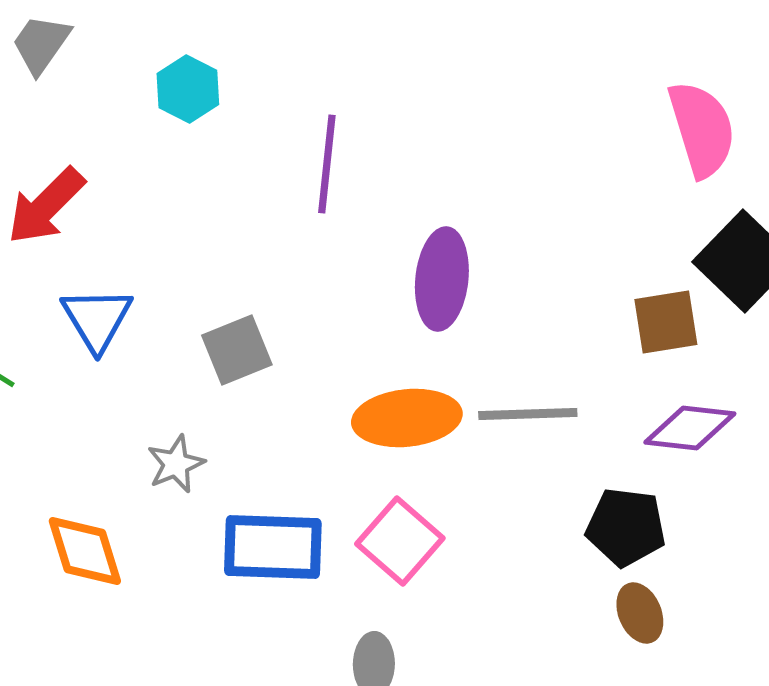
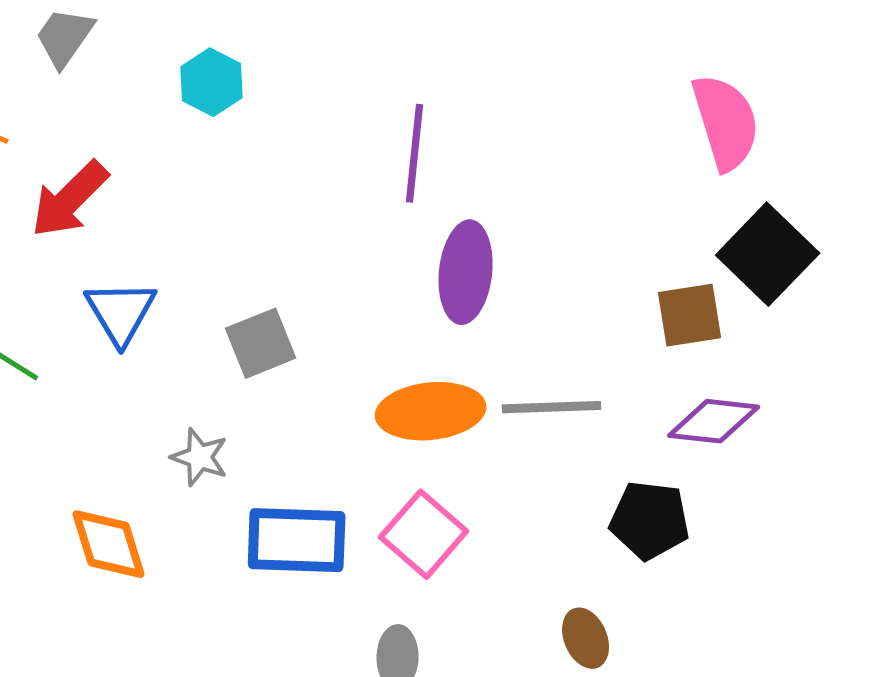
purple line: (327, 164) -> (415, 153), moved
gray star: (176, 464) -> (200, 457), turned -30
brown ellipse: (640, 613) -> (586, 638), moved

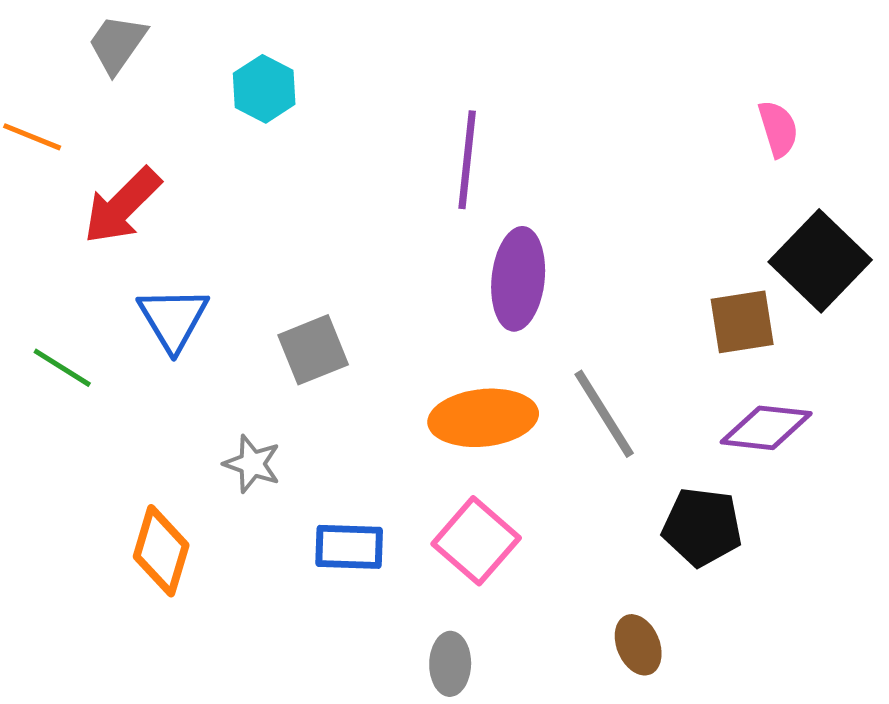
pink semicircle: (726, 122) -> (778, 129), size x0.6
gray line: (552, 407) -> (604, 414), turned 60
blue rectangle: (297, 540) -> (349, 547), size x0.7
orange diamond: (109, 544) -> (161, 551), turned 34

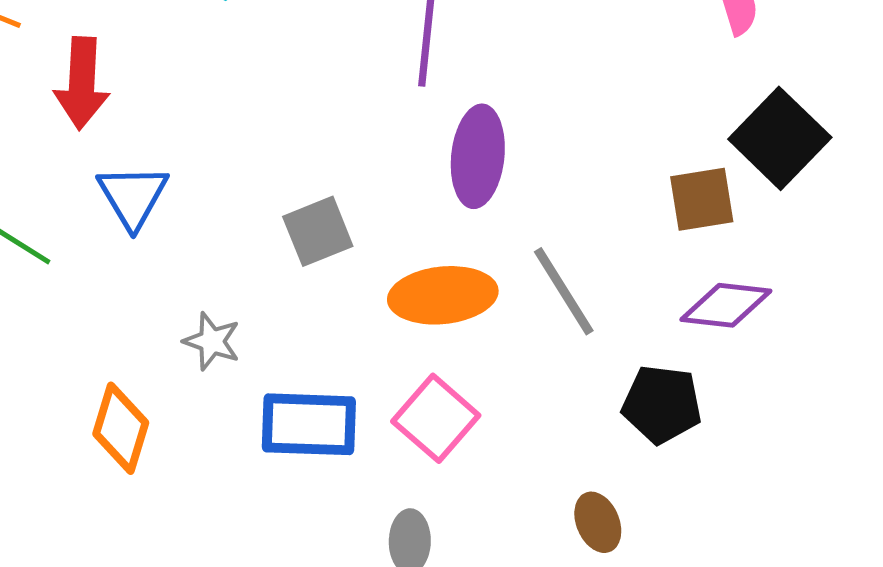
red arrow: (122, 206) -> (82, 83), turned -42
gray square: (313, 350) -> (318, 231), moved
blue rectangle: (349, 547) -> (309, 424), size x1.4

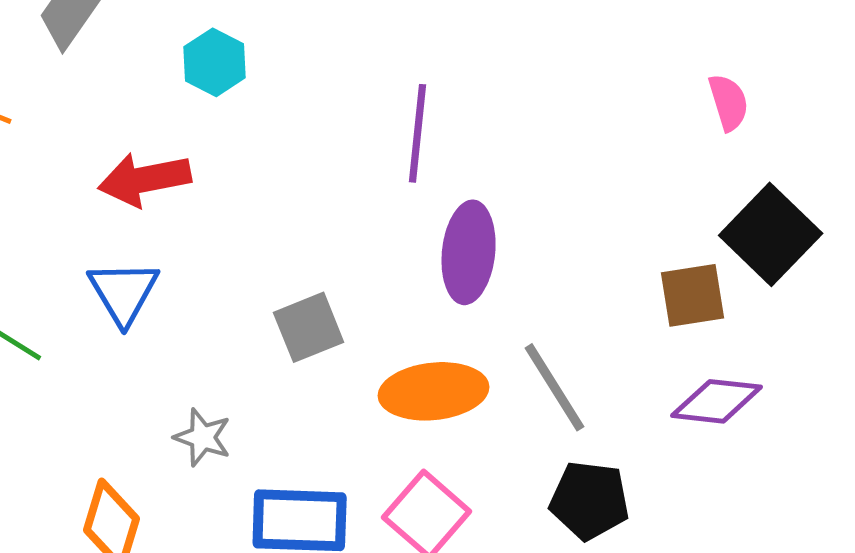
red arrow: (82, 83) -> (145, 179), moved, turned 76
black pentagon: (662, 404) -> (590, 500), moved

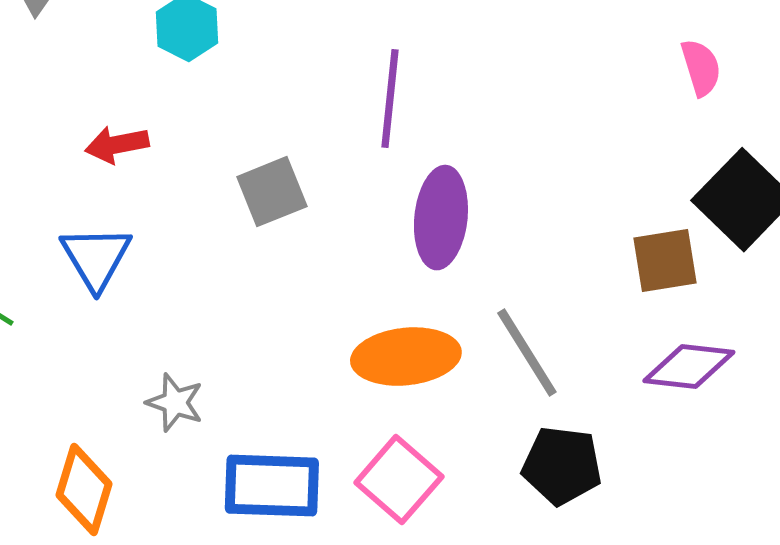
red arrow: (145, 179) -> (117, 145), size x0.7
gray square: (309, 327) -> (272, 192), moved

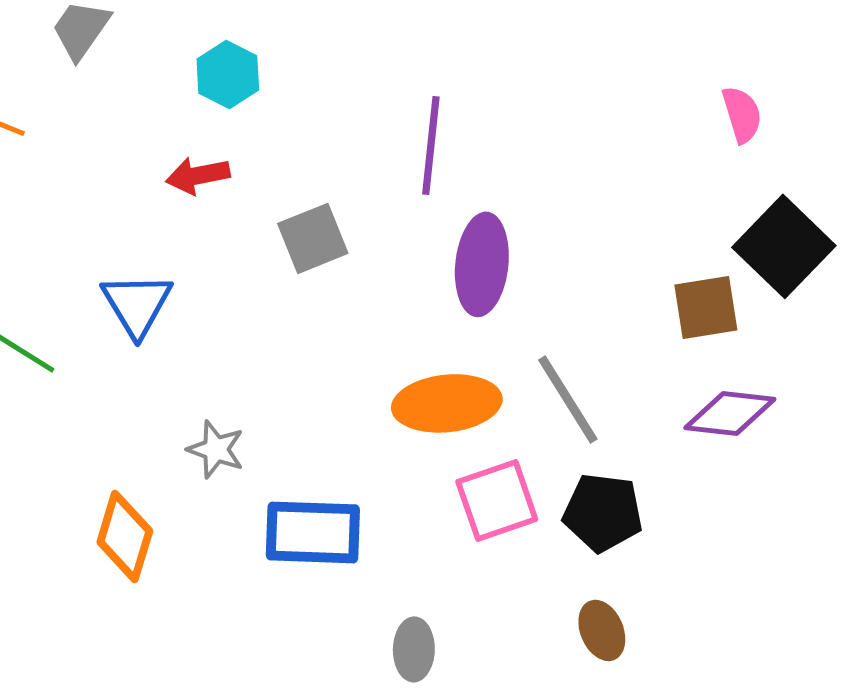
red arrow: (117, 145) -> (198, 175), moved
pink square: (399, 480) -> (497, 500), moved, turned 30

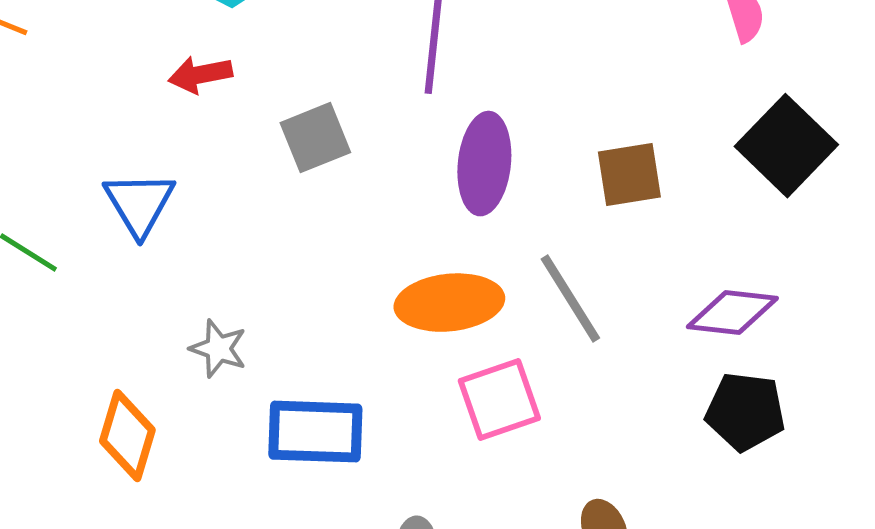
brown square: (706, 307) -> (629, 175), moved
black pentagon: (603, 512) -> (745, 412), moved

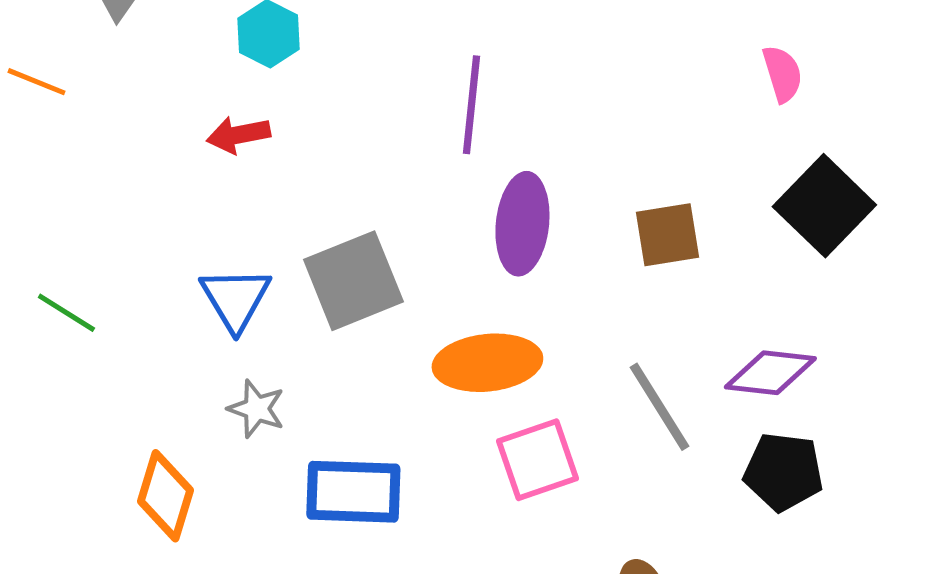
gray square: (315, 138) -> (353, 281), moved, size x1.4
blue triangle: (139, 204) -> (235, 299), moved
gray line: (570, 299) -> (659, 407), moved

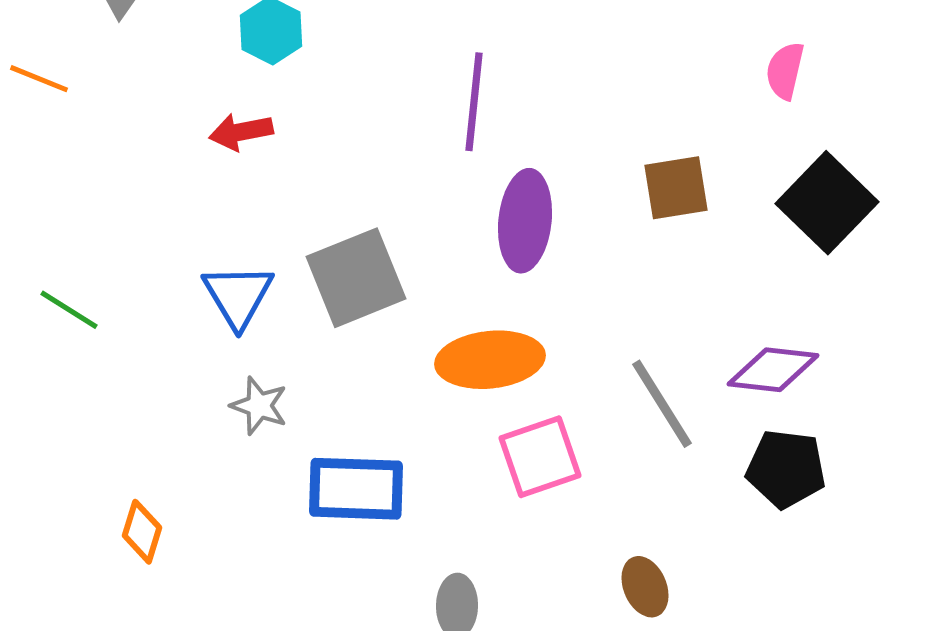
pink semicircle: (782, 74) -> (785, 71), turned -150
brown square: (667, 235) -> (676, 188), moved
orange diamond: (165, 496) -> (142, 532), moved, size x0.7

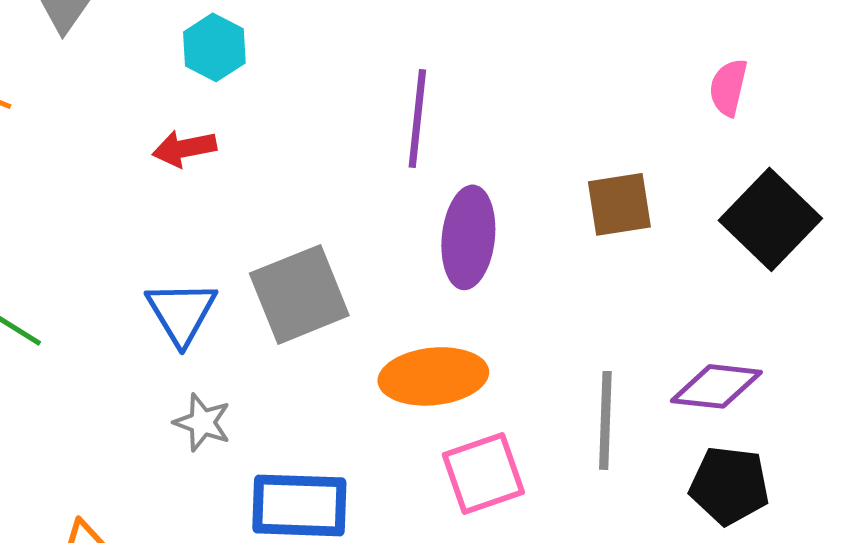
gray line: (662, 404) -> (605, 420), turned 34

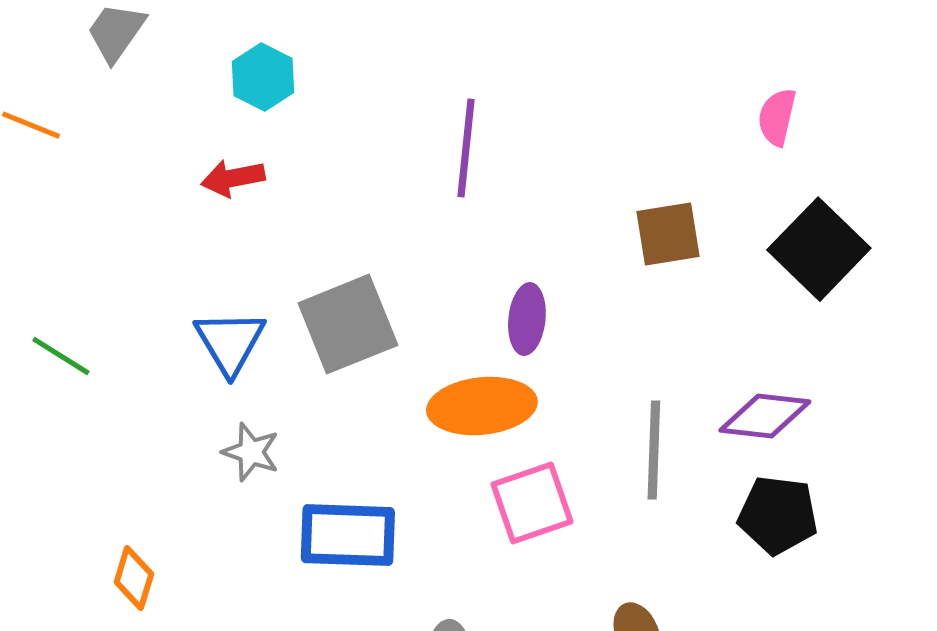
purple ellipse: (468, 237) -> (527, 319), moved, size x0.7

